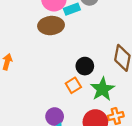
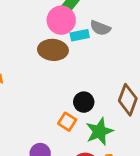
orange square: (73, 85) -> (67, 122), turned -35

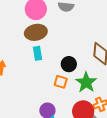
cyan rectangle: (80, 35) -> (37, 53), moved, turned -72

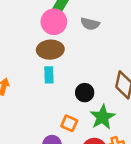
orange square: (61, 82) -> (69, 123), moved

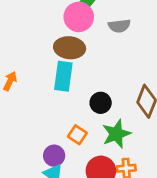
gray semicircle: (90, 24) -> (119, 26), turned -30
cyan rectangle: (49, 75) -> (63, 76), size x1.5

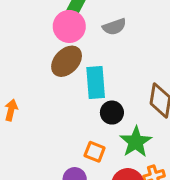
brown ellipse: (70, 48) -> (67, 61), turned -40
cyan rectangle: (63, 76) -> (96, 83), moved

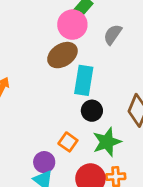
gray semicircle: (114, 27) -> (113, 35), turned 130

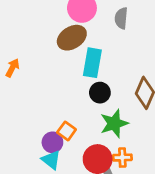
gray semicircle: (113, 35) -> (121, 18), turned -30
orange square: (68, 142) -> (67, 131), moved

